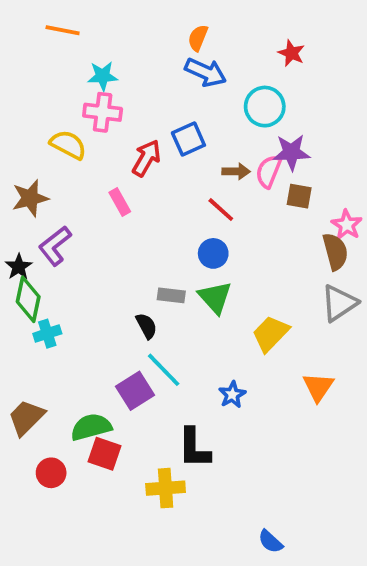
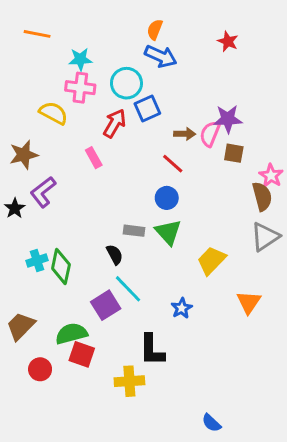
orange line: (63, 30) -> (37, 34), moved
cyan circle: (265, 107) -> (126, 83), moved
green diamond: (28, 299) -> (61, 266), moved

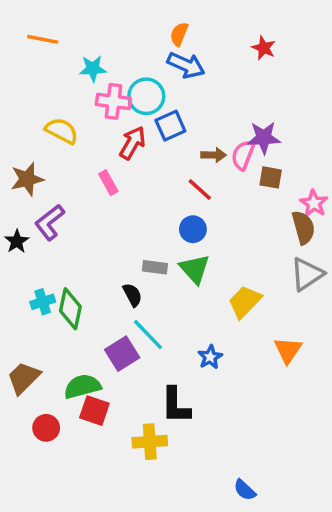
pink cross: (80, 88) -> (113, 101), moved

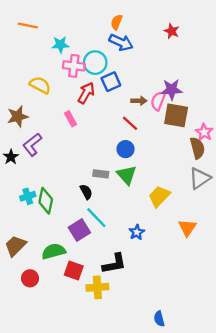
brown square: (271, 177) -> (176, 115), size x1.6
black L-shape: (176, 405) -> (114, 264), turned -100
red square: (94, 411) -> (74, 270), moved
blue semicircle: (245, 490) -> (159, 319), turned 32

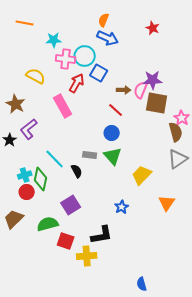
blue square: (111, 82) -> (99, 73), turned -36
brown star: (18, 116) -> (16, 104), turned -30
pink rectangle: (70, 119) -> (63, 106), size x1.6
cyan line: (96, 218) -> (55, 159), moved
red circle: (30, 278) -> (27, 192), moved

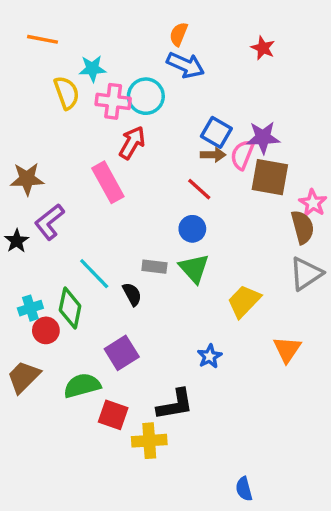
blue square: (99, 73) -> (216, 132), moved
yellow semicircle: (36, 76) -> (67, 93), moved, turned 42
brown star: (16, 104) -> (27, 179), turned -30
cyan cross: (25, 175) -> (30, 308), moved

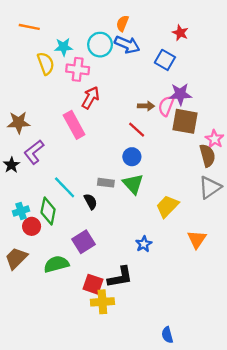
cyan circle: (146, 96) -> (100, 45), moved
blue square: (216, 132) -> (165, 60), moved
red square: (113, 415) -> (93, 284), moved

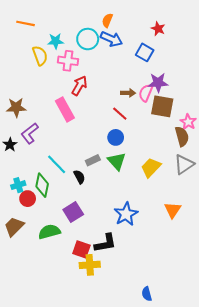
gray rectangle: (106, 183) -> (93, 160), turned -32
yellow trapezoid: (167, 206) -> (151, 167), moved
blue star: (144, 244) -> (126, 214), size x1.6

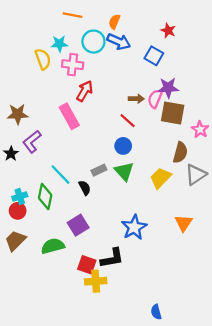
orange line: (26, 23) -> (73, 15), moved
brown semicircle: (182, 136) -> (180, 153), moved, turned 30
red circle: (28, 199) -> (18, 211), moved

